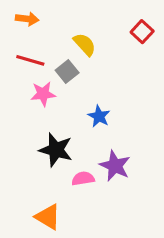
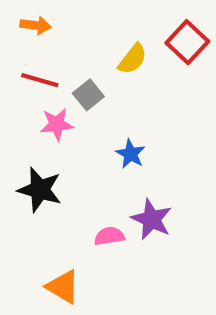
red square: (142, 32) -> (187, 42), size x1.4
yellow semicircle: (85, 44) -> (133, 59), moved, turned 80
black star: (56, 150) -> (40, 190), moved

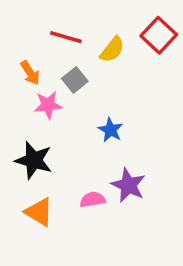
orange arrow: (36, 25) -> (30, 73), moved, turned 50
red line: (40, 80) -> (66, 37), moved
orange triangle: (63, 287) -> (39, 212), moved

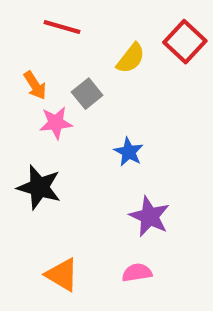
red line: (66, 37) -> (62, 27), moved
pink semicircle: (93, 200) -> (137, 273), moved
orange triangle: (39, 212) -> (62, 275), moved

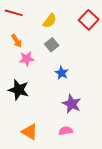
red line: (62, 27) -> (14, 13), moved
yellow semicircle: (131, 58) -> (50, 21), moved
gray square: (87, 94) -> (52, 45), moved

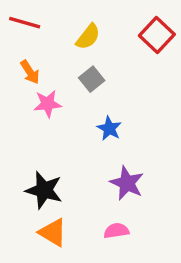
black star: (19, 90) -> (44, 190), moved

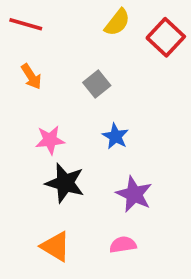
yellow semicircle: (88, 37) -> (117, 22), moved
pink star: (48, 104) -> (50, 140), moved
black star: (44, 190) -> (65, 183), moved

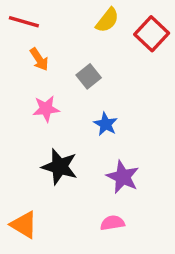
orange arrow: (31, 77) -> (39, 59), moved
pink star: (50, 140) -> (46, 109), moved
orange triangle: (56, 247) -> (24, 225), moved

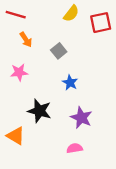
red square: (152, 34) -> (101, 23), turned 35
pink star: (46, 109) -> (19, 72), moved
orange triangle: (24, 225) -> (16, 136), moved

